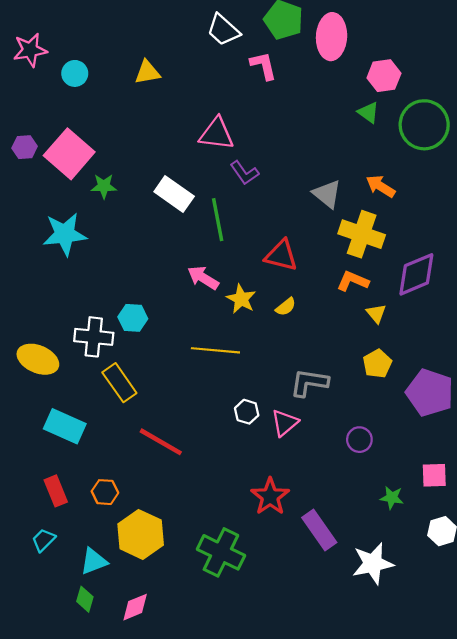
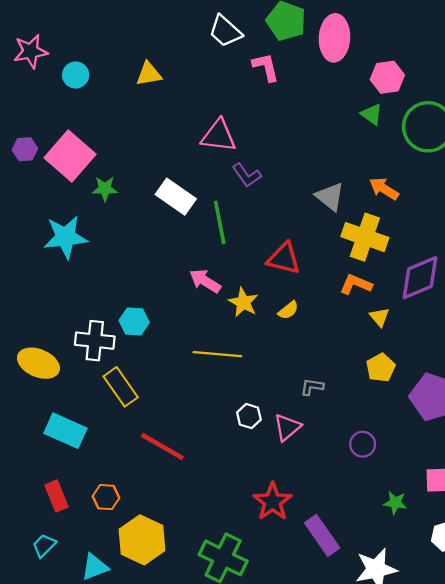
gray L-shape: (309, 383) -> (312, 387), size x0.6

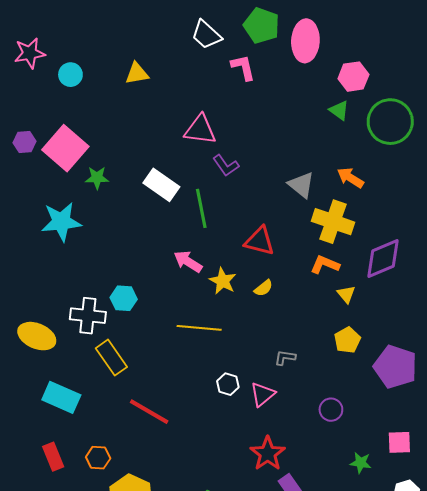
red star: (273, 502) -> (268, 454), moved

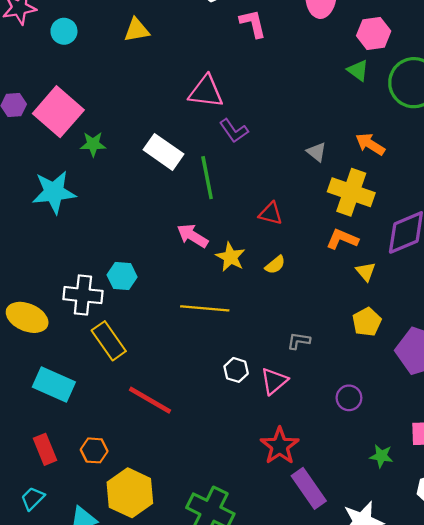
gray triangle: (301, 185) -> (317, 152), size x0.7
red triangle: (259, 241) -> (271, 213), size x0.7

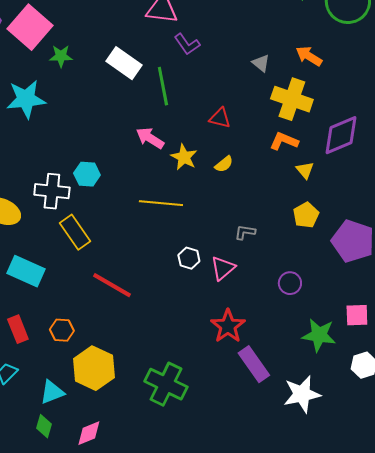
green star: (381, 456) -> (319, 335), size x1.6

